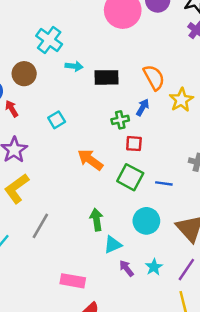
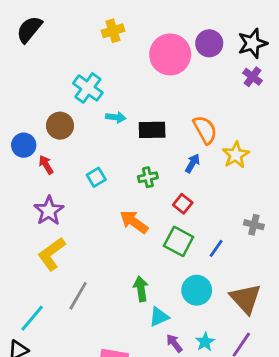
green cross: (120, 120) -> (148, 177), moved
red square: (134, 144) -> (183, 204), turned 35
blue line: (164, 183) -> (216, 248), turned -63

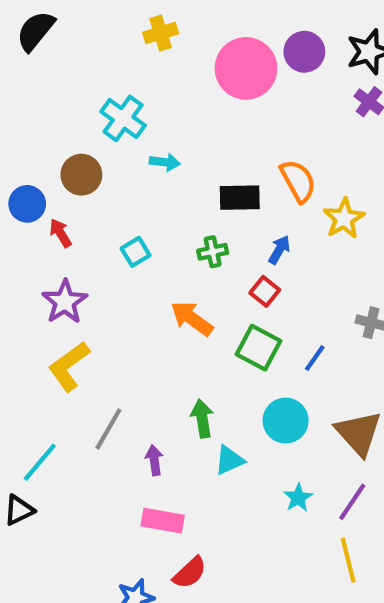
black rectangle: (152, 130) -> (240, 198), moved
blue arrow: (192, 163) -> (279, 250), moved
purple arrow: (174, 343) -> (154, 460), moved, turned 30

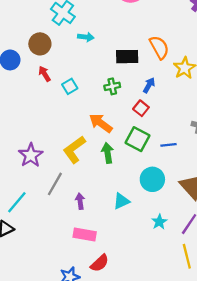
red arrow: (61, 233) -> (44, 74), moved
purple star: (65, 302) -> (31, 155), moved
blue line: (315, 358) -> (168, 145), turned 49
yellow L-shape: (69, 366) -> (74, 149), moved
green arrow: (202, 418) -> (108, 153), moved

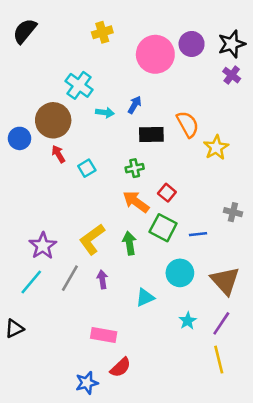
brown circle: (40, 44) -> (53, 120), size x1.4
blue arrow: (149, 85) -> (135, 105), moved
orange arrow: (101, 123) -> (136, 202), moved
purple arrow: (80, 201) -> (102, 279), moved
cyan line: (17, 202) -> (31, 282), moved

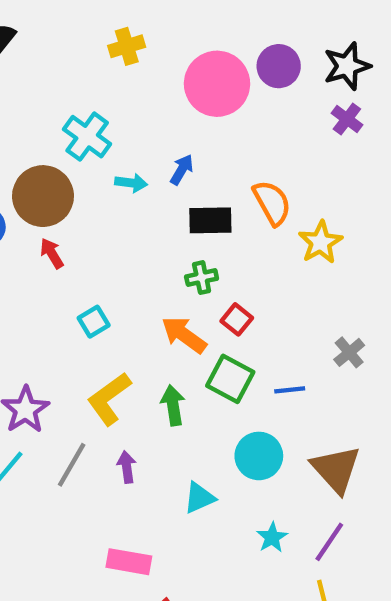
cyan square: (87, 168) -> (94, 322), moved
green cross: (135, 168) -> (202, 278), moved
gray cross: (233, 212) -> (349, 352), turned 36

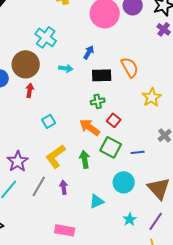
cyan arrow: (131, 183) -> (66, 68), moved
yellow star: (321, 242) -> (152, 97), moved
red arrow: (52, 253) -> (30, 90), turned 40

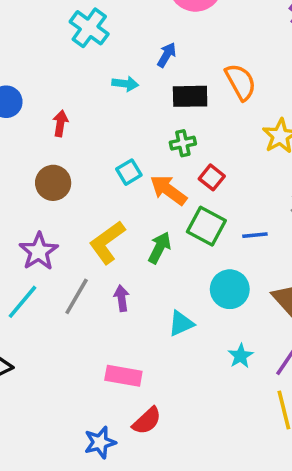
brown circle: (26, 64) -> (53, 183), moved, size x0.7
cyan square: (49, 121) -> (129, 172), moved
green arrow: (85, 159) -> (159, 248), turned 36

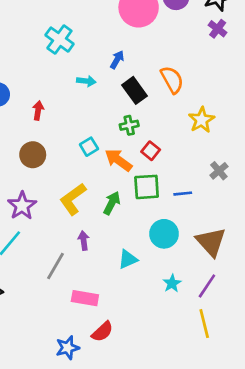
black rectangle: (190, 96) -> (135, 90), turned 55
green square: (206, 226) -> (147, 187), turned -32
gray line: (77, 296) -> (55, 266), moved

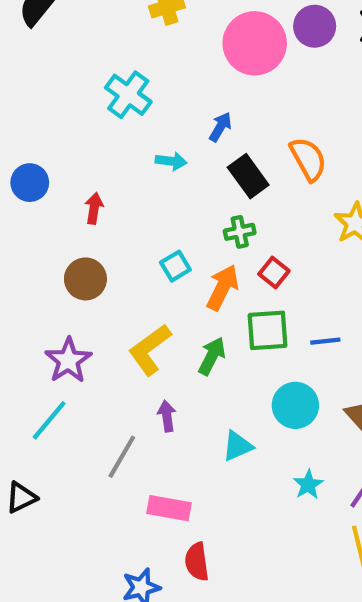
orange arrow: (118, 160) -> (223, 288), turned 80
red semicircle: (102, 332) -> (197, 562), turned 125

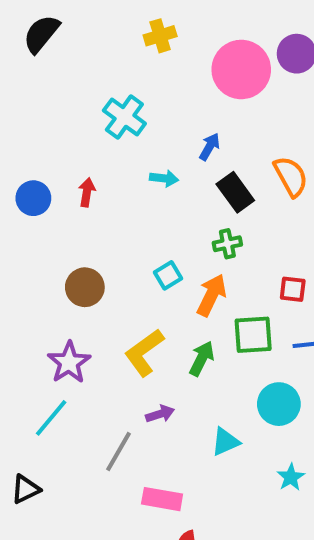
red arrow: (94, 208) -> (87, 192), moved
red square: (274, 273) -> (293, 289), moved, turned -32
purple arrow: (167, 416) -> (160, 414), turned 80

